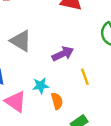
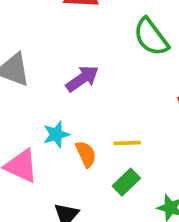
yellow line: (85, 77) -> (127, 143), moved, turned -63

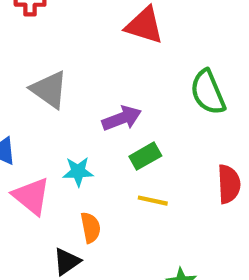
orange semicircle: (86, 154) -> (91, 228), moved
green rectangle: (126, 182) -> (145, 156), moved

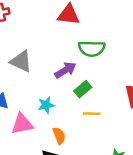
green semicircle: (208, 92) -> (92, 48), moved, turned -56
pink triangle: (31, 196) -> (22, 124), turned -40

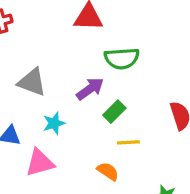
cyan star: (46, 105) -> (54, 123), moved
orange semicircle: (59, 136) -> (108, 171), moved, turned -30

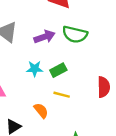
purple arrow: (90, 89) -> (45, 37), moved
cyan star: (54, 123) -> (35, 69), moved

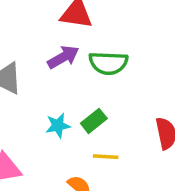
purple arrow: (45, 37) -> (63, 57), moved

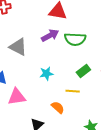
green rectangle: (94, 121) -> (83, 71), moved

